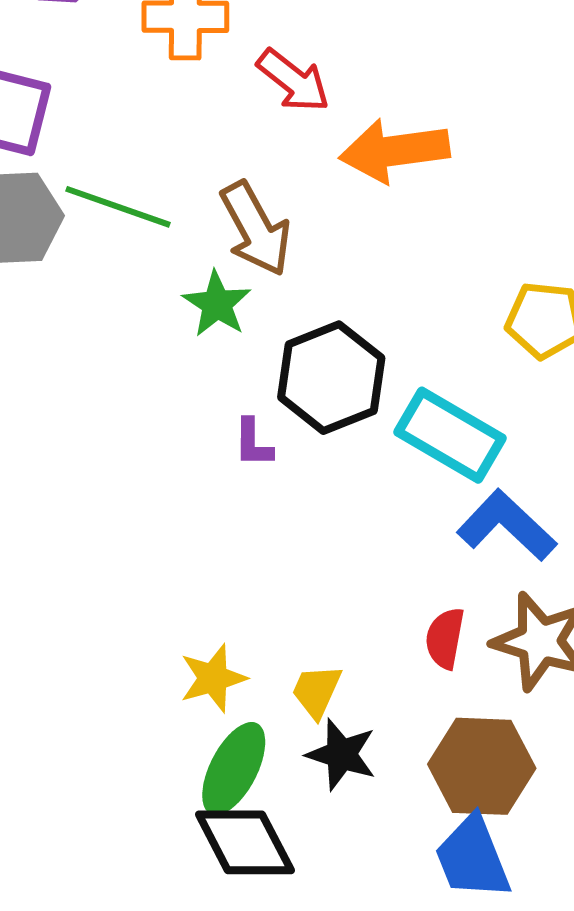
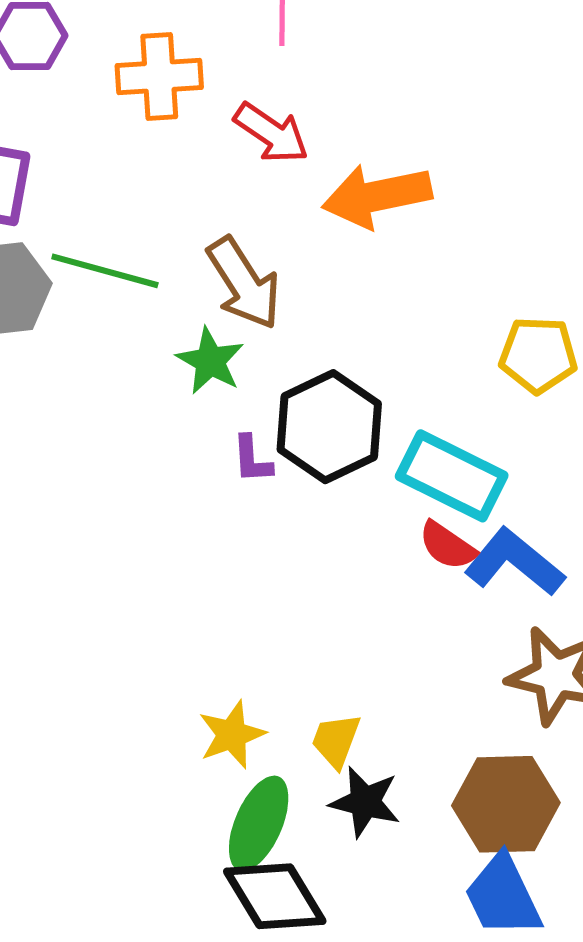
purple L-shape: (253, 443) -> (252, 459), moved
red semicircle: (445, 638) -> (447, 546), moved, turned -62

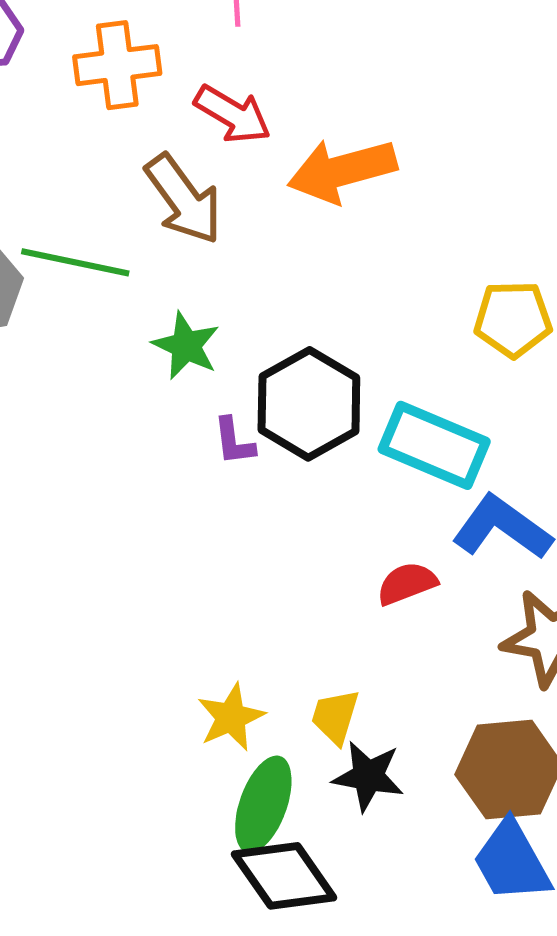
brown arrow: (244, 283) -> (184, 199), moved
red semicircle: (447, 546) -> (407, 583), moved, turned 128

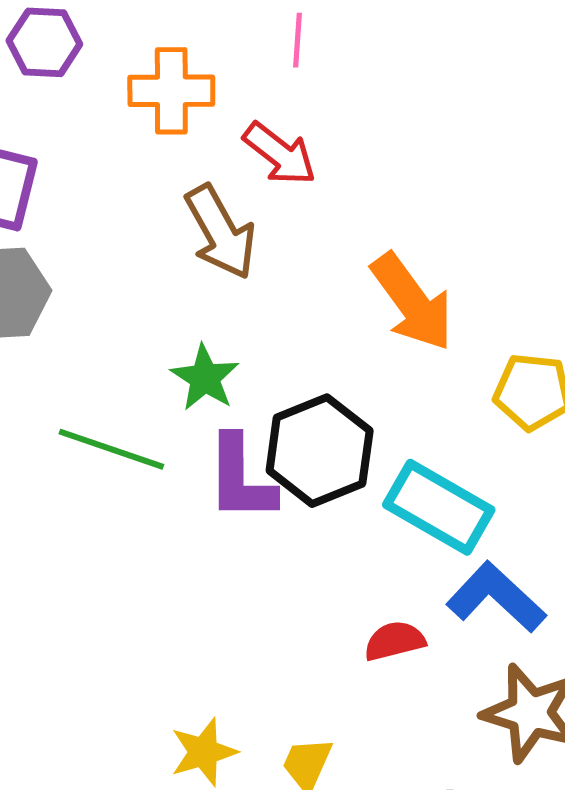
orange arrow: (342, 171) -> (412, 302), moved, turned -118
green line: (75, 262) -> (111, 449), moved
purple L-shape: (234, 441) -> (241, 479), size x1.8

